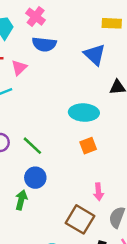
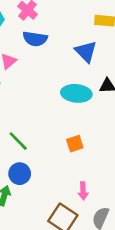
cyan ellipse: (84, 113) -> (76, 93), moved

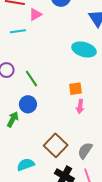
pink arrow: (83, 191) -> (80, 106), moved

